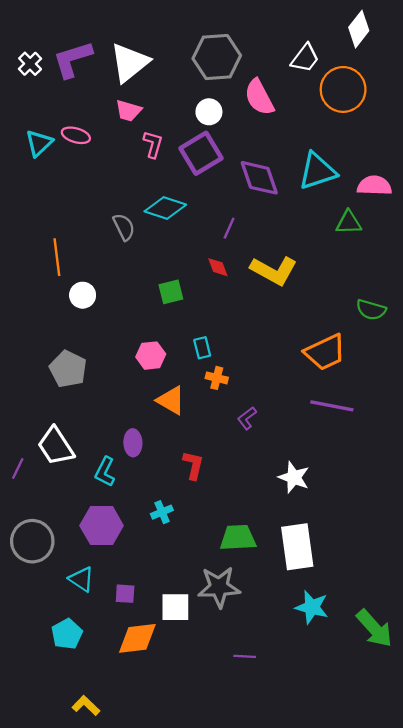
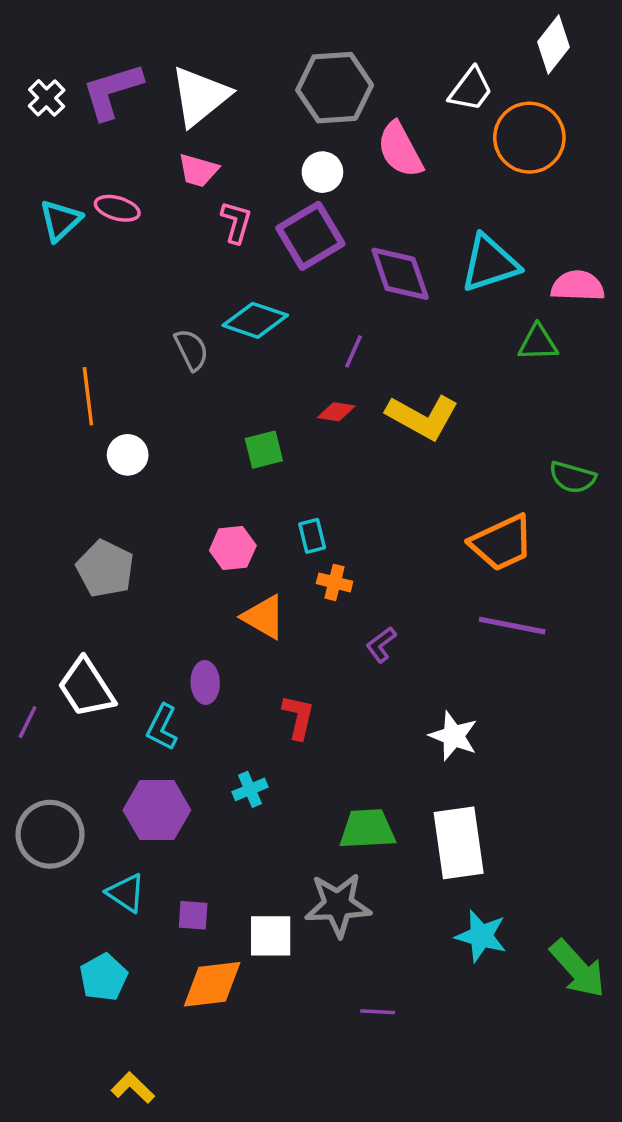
red diamond: (218, 267) -> (336, 412), turned -60

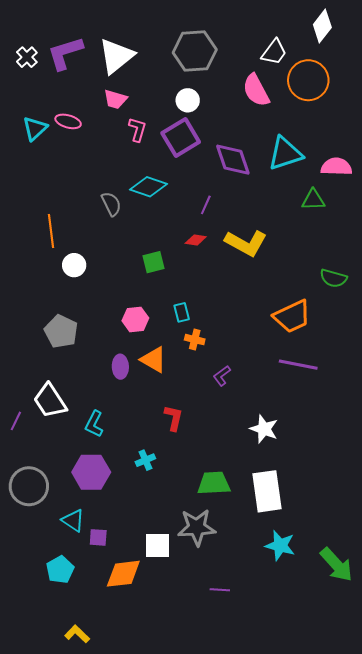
pink semicircle: (400, 150) -> (256, 90), moved
purple ellipse: (205, 682) -> (120, 367), moved
purple square: (193, 915) -> (98, 537), moved

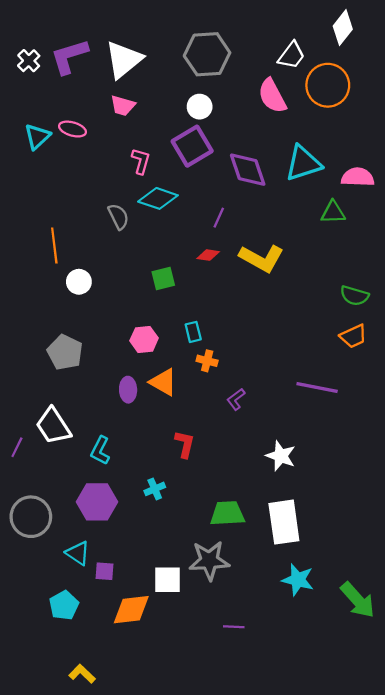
pink L-shape: (137, 129) -> (141, 161), moved
orange trapezoid: (292, 316) -> (353, 336), moved, size x0.7

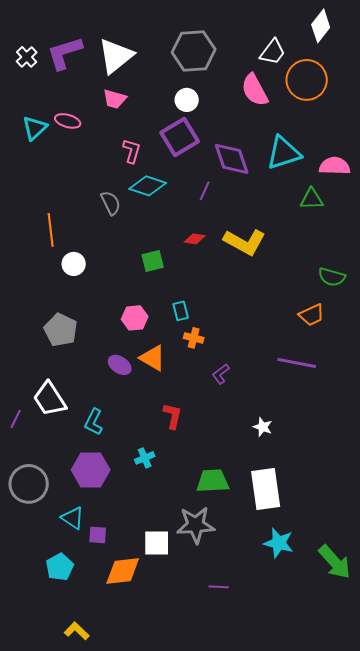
purple line: (219, 218) -> (205, 191), moved
orange trapezoid: (353, 336) -> (312, 315), moved
purple ellipse: (128, 390) -> (120, 365), turned -55
white star: (281, 456) -> (263, 427), size x0.7

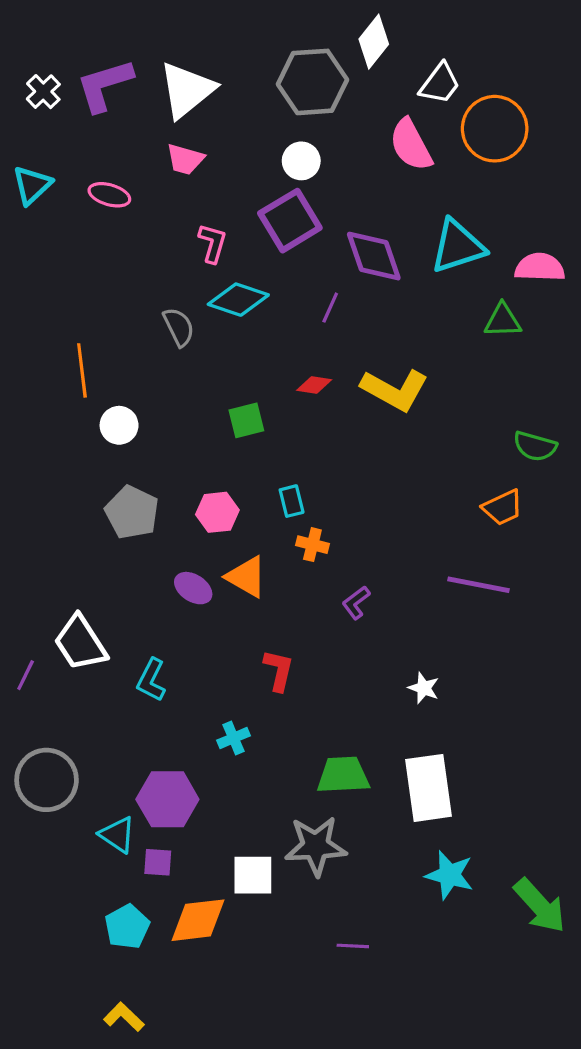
white diamond: (321, 26) -> (374, 42), moved
cyan triangle: (35, 128) -> (32, 185), moved
gray pentagon: (61, 330) -> (132, 512), moved
purple hexagon: (91, 470) -> (167, 799), moved
cyan pentagon: (60, 567) -> (127, 927), moved

